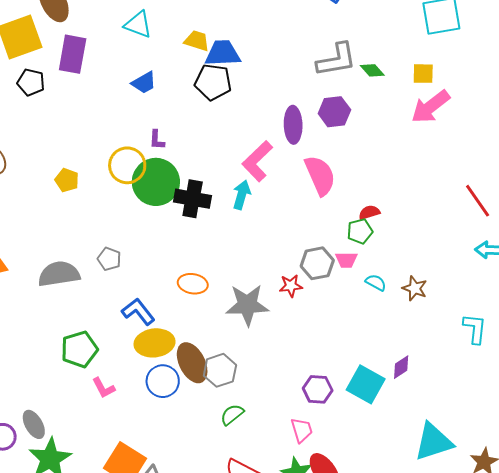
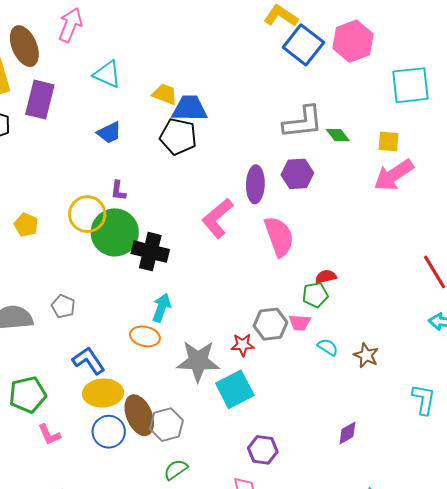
cyan arrow: (242, 195) -> (161, 308), moved
cyan square: (366, 384) -> (235, 389), moved, turned 30

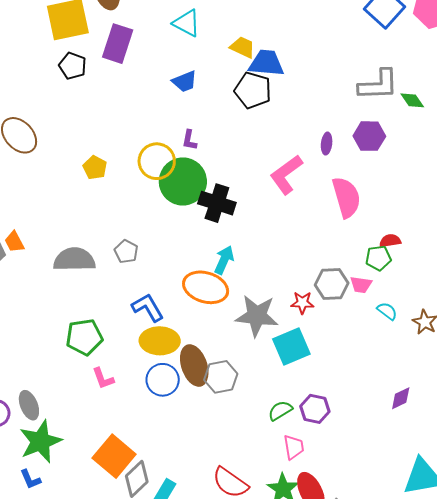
purple ellipse: (255, 184) -> (327, 144), size x0.6
orange ellipse: (145, 336) -> (206, 287), size x1.5
green semicircle: (176, 470) -> (280, 411), moved

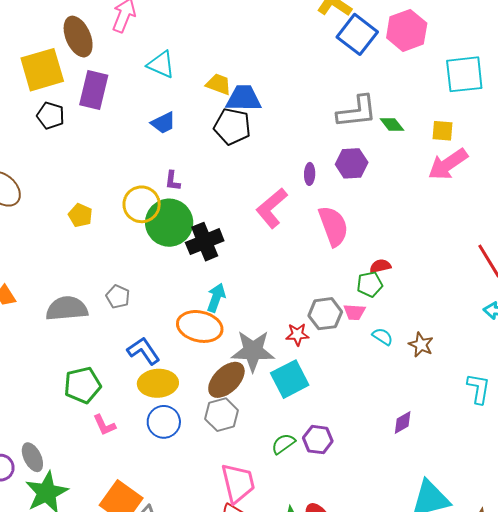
black cross: (217, 203) -> (205, 242), turned -36
brown ellipse: (194, 366) -> (226, 380), moved, turned 69
pink trapezoid: (294, 447) -> (238, 483), moved, size x1.6

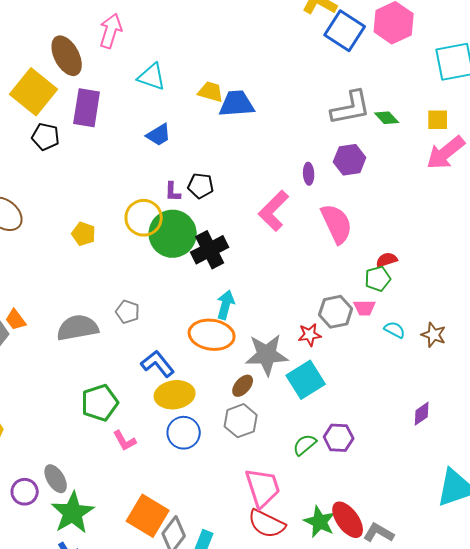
yellow square: (42, 70) -> (34, 92), turned -30
black pentagon: (232, 126) -> (201, 186), moved, size x0.7
brown ellipse: (226, 380) -> (243, 386), size x0.6

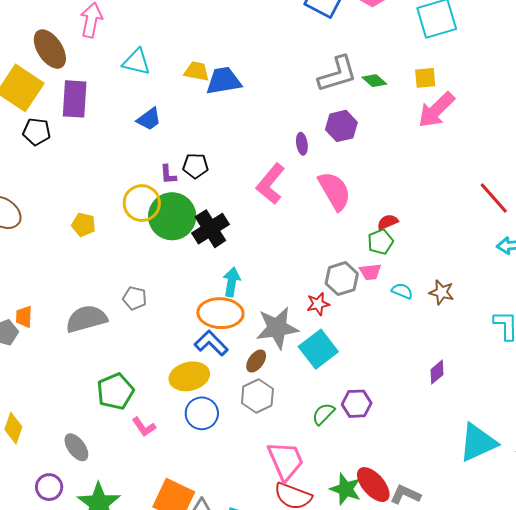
orange trapezoid: (16, 320) -> (24, 317), turned 45
blue L-shape: (158, 364) -> (211, 343), moved
gray ellipse: (56, 479) -> (76, 447), moved

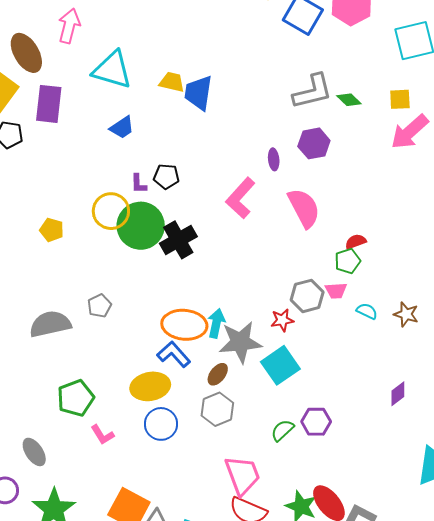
cyan triangle: (136, 62) -> (112, 70), size x1.4
blue trapezoid: (224, 81) -> (198, 93), turned -75
cyan arrow: (232, 282) -> (216, 323), moved
gray pentagon: (135, 298) -> (99, 306), turned 30

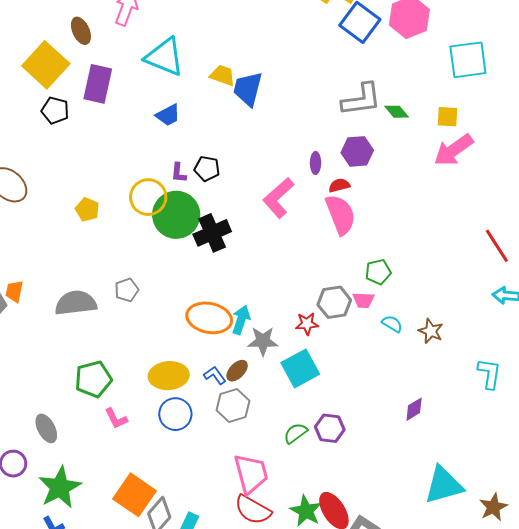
brown ellipse: (26, 53) -> (81, 31), size x0.7
red semicircle: (356, 242) -> (339, 185), moved
gray star: (240, 342) -> (263, 341), size x0.7
blue L-shape: (174, 354) -> (215, 375), moved, size x0.7

